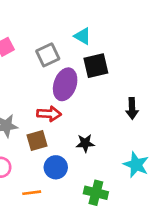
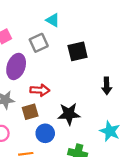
cyan triangle: (83, 36) -> (53, 20), moved
purple ellipse: (65, 84) -> (16, 66), moved
black star: (85, 143) -> (69, 114), size x1.5

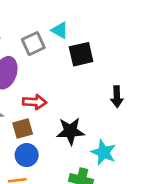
cyan triangle: (53, 20) -> (60, 30), moved
cyan star: (110, 131) -> (104, 152), moved
blue circle: (45, 133) -> (27, 155), moved

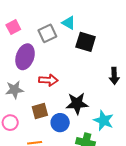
black square: (81, 54) -> (86, 42), turned 30
brown square: (23, 129) -> (40, 111), moved
blue circle: (27, 155) -> (60, 123), moved

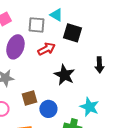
gray square: (47, 33) -> (36, 25), turned 30
red arrow: (48, 80) -> (46, 49), moved, turned -30
black star: (77, 103) -> (64, 75), moved, turned 30

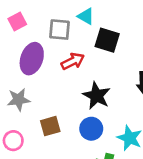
blue circle: (48, 109) -> (91, 129), moved

